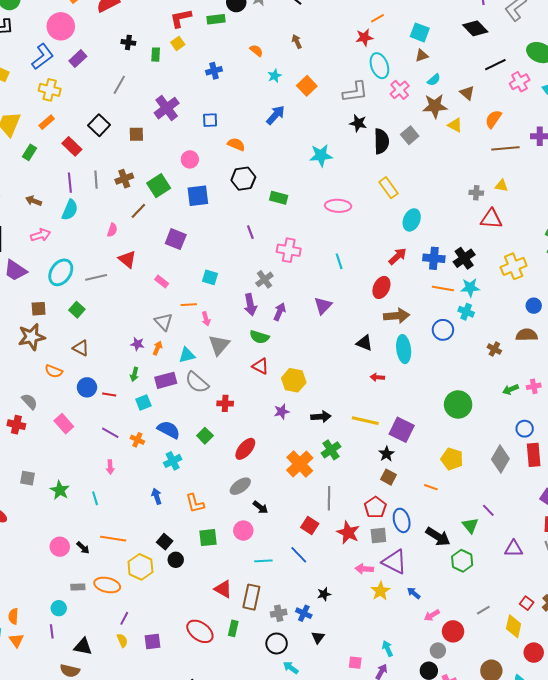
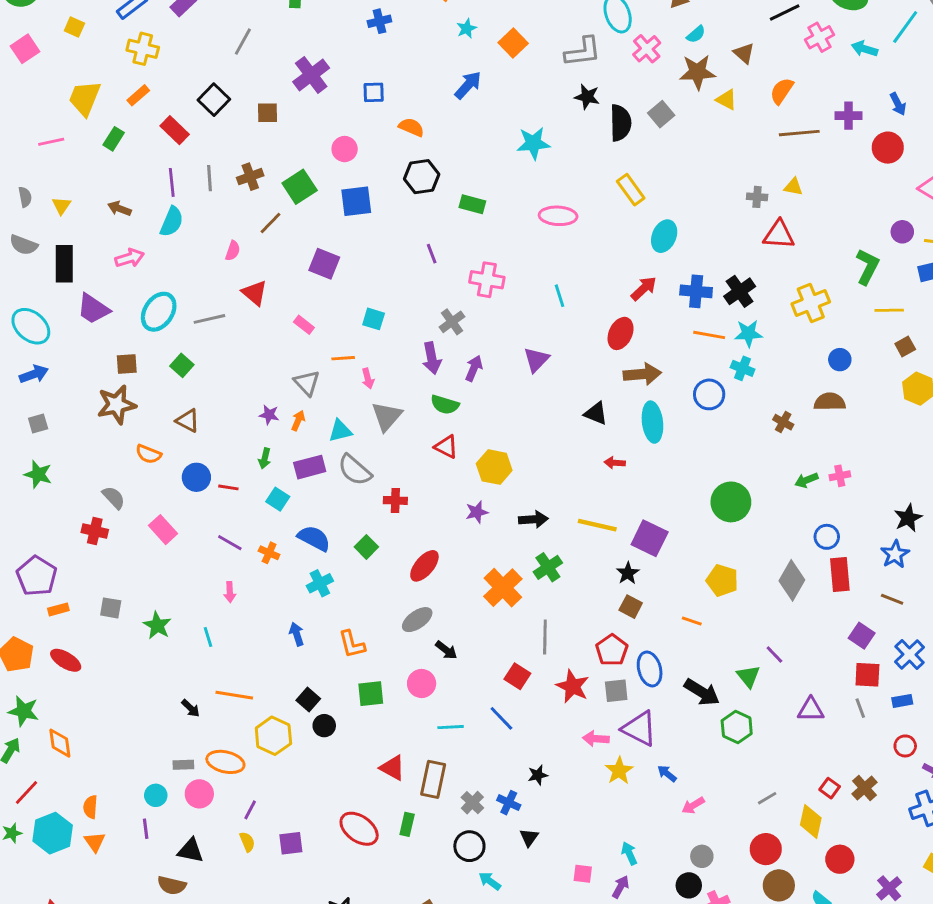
cyan square: (143, 402) -> (278, 499), turned -35
pink circle: (60, 547) -> (199, 794), moved
gray cross: (279, 613) -> (472, 803), turned -35
red circle: (453, 631) -> (766, 849), moved

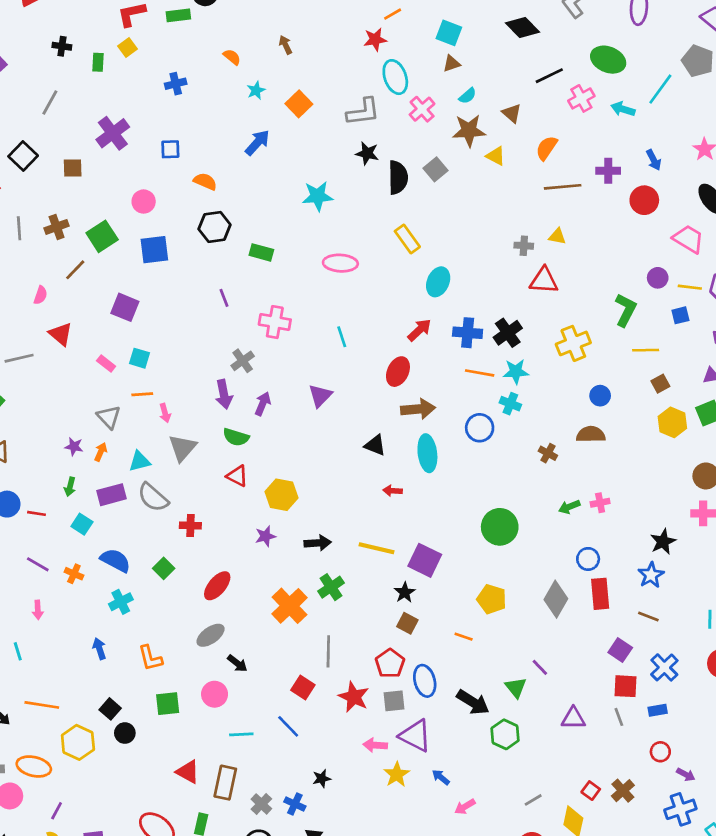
cyan square: (374, 319) -> (140, 358), moved

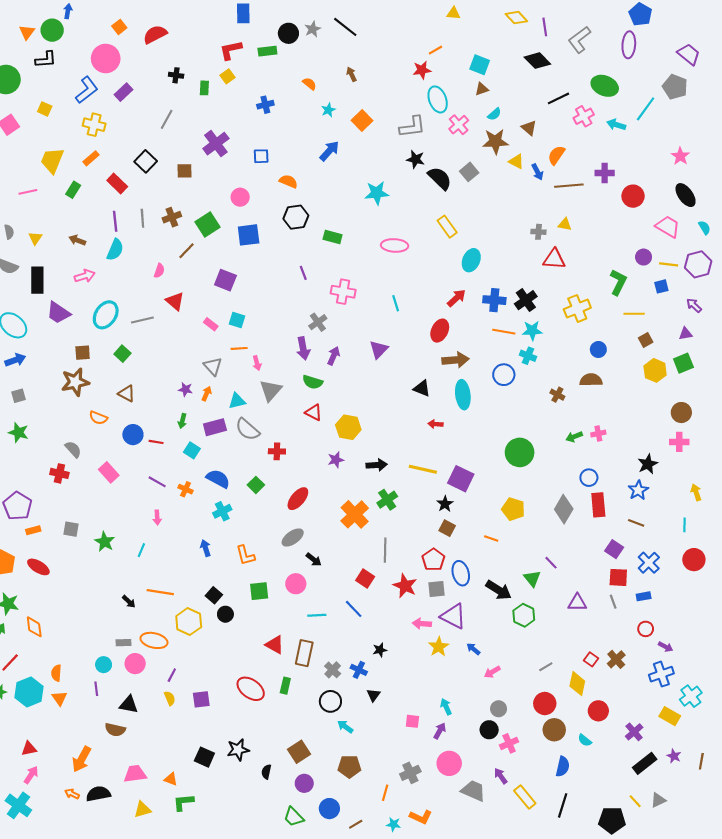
blue arrow: (654, 160) -> (537, 172), moved
black semicircle: (398, 177) -> (440, 178), turned -45
cyan line: (18, 651) -> (141, 550), turned 40

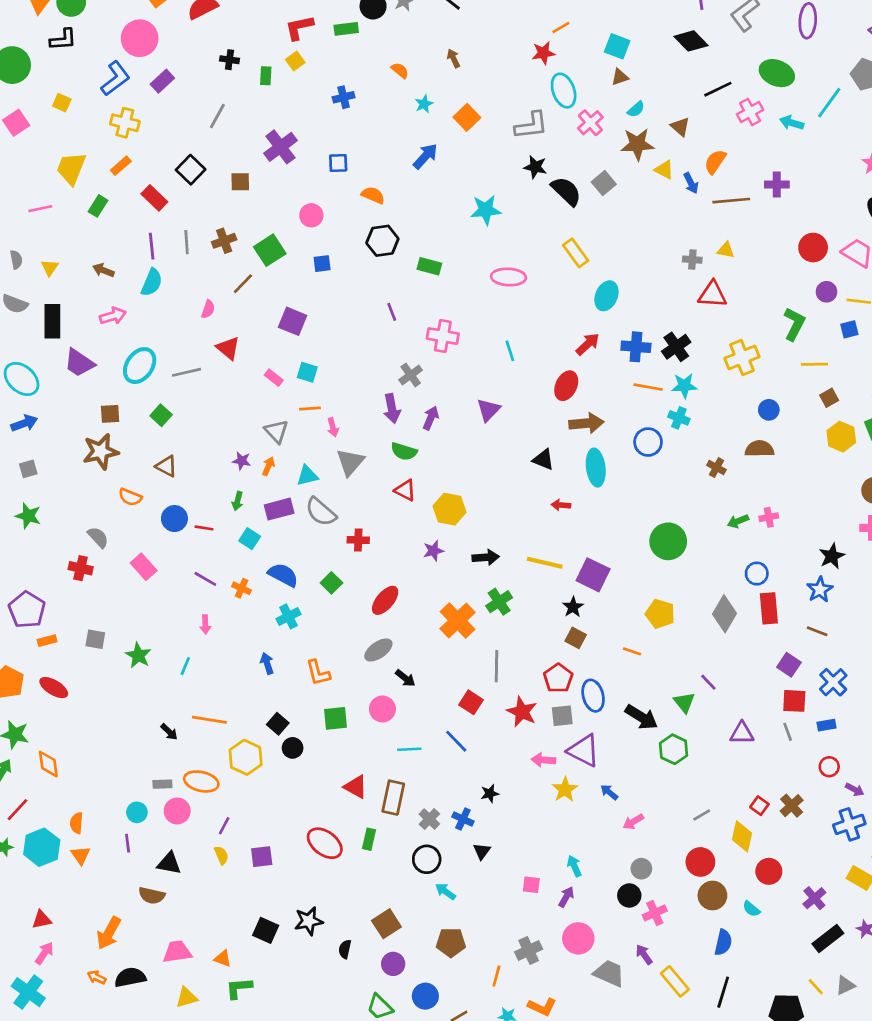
red circle: (633, 196) -> (813, 248), moved
blue square: (249, 235) -> (322, 264), size x0.6

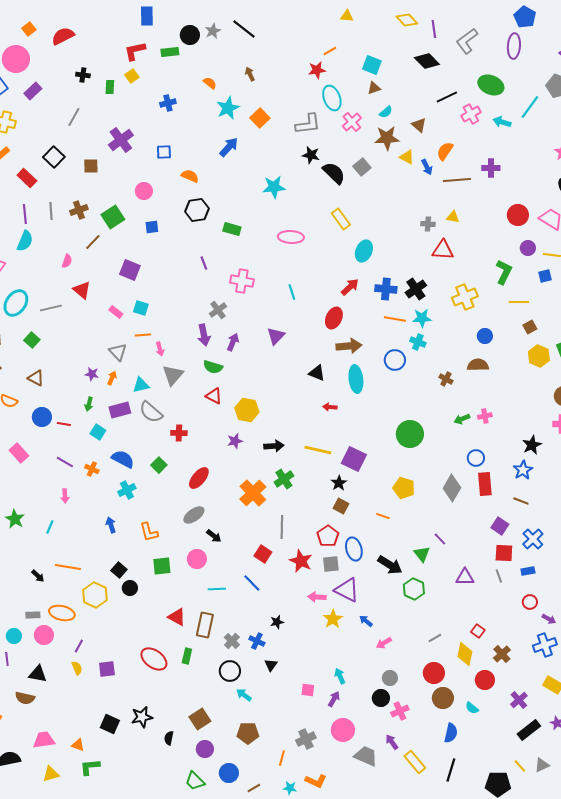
cyan star: (424, 104) -> (228, 108), size x1.6
brown cross: (792, 806) -> (502, 654), moved

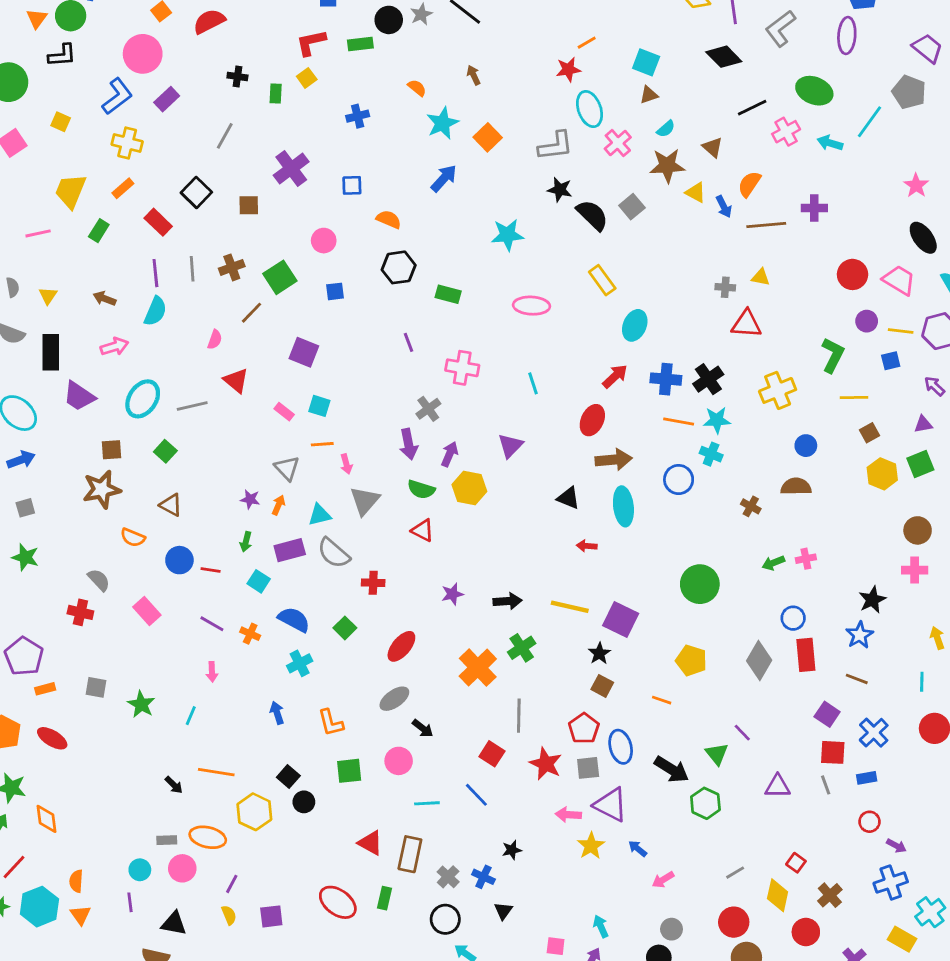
yellow hexagon: (247, 410) -> (469, 488), moved

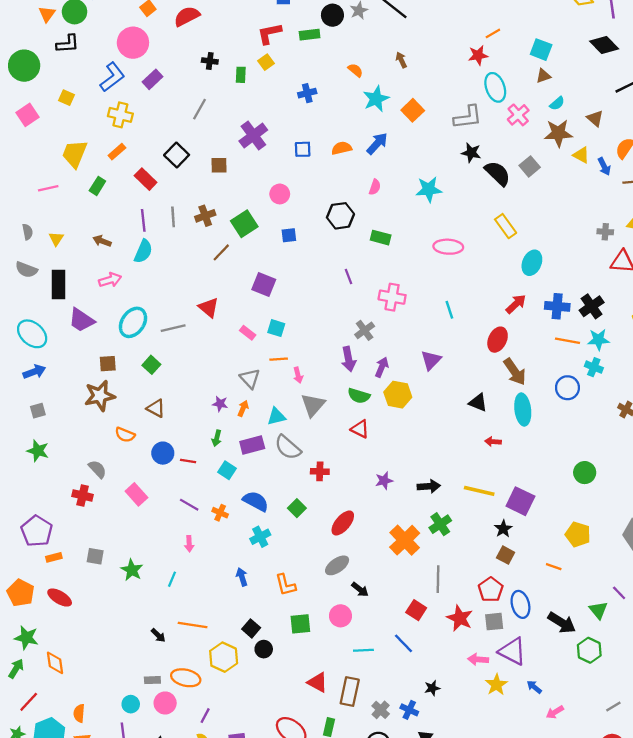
orange semicircle: (389, 219) -> (342, 148), moved, turned -36
pink semicircle: (215, 340) -> (375, 187), moved
brown arrow: (614, 460) -> (515, 372), turned 60
green circle: (700, 584) -> (585, 473), size x0.7

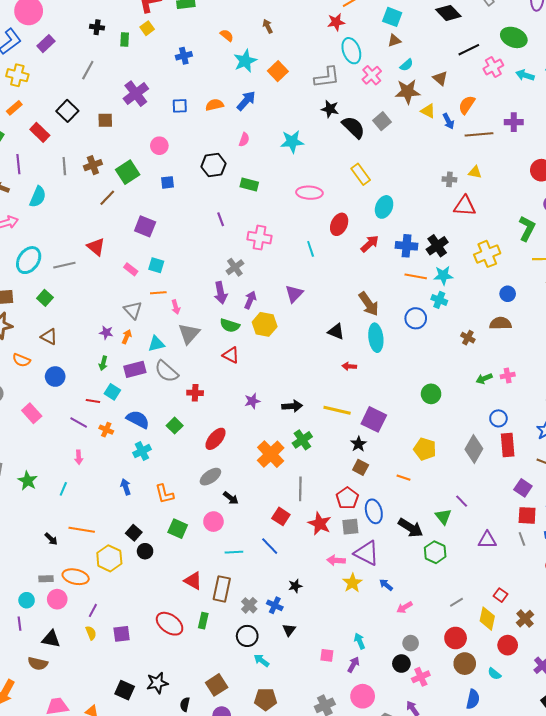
purple line: (143, 220) -> (18, 164), moved
red ellipse: (498, 340) -> (339, 224), moved
red line: (188, 461) -> (93, 401), moved
green square: (300, 624) -> (178, 529), turned 30

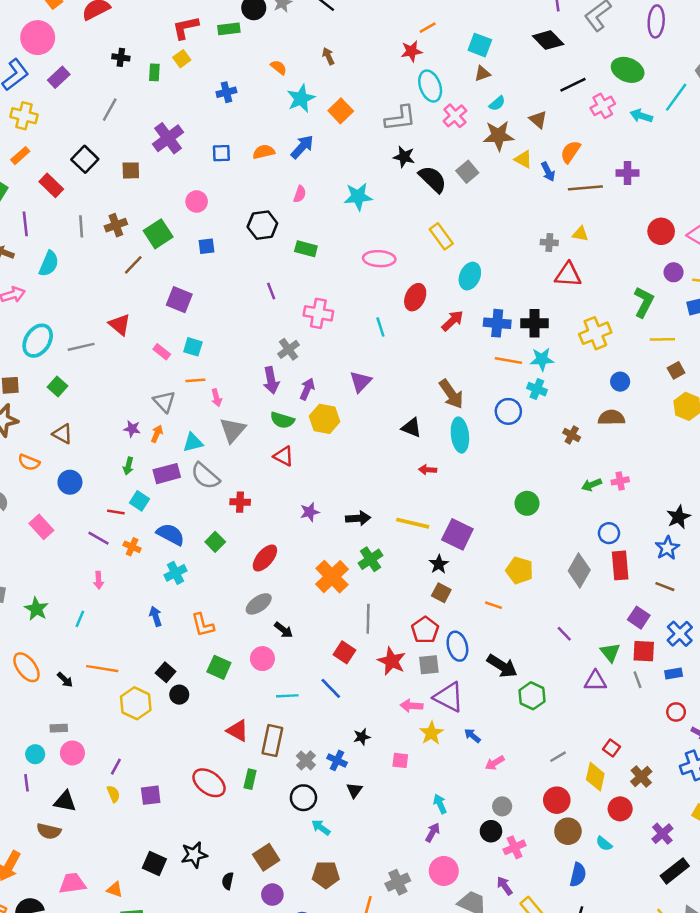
black cross: (437, 246) -> (534, 323), turned 35
green triangle: (443, 516) -> (610, 652), moved
orange ellipse: (76, 577) -> (26, 667), moved, turned 40
pink square: (327, 655) -> (400, 760), moved

